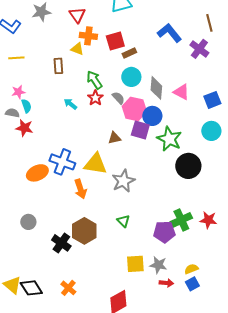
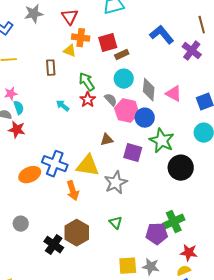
purple square: (140, 130) -> (133, 153), moved
red star: (208, 220) -> (189, 253), moved

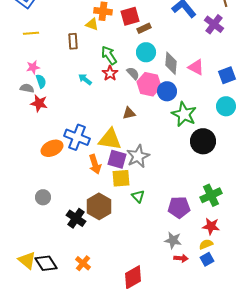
purple square: (133, 153) -> (117, 159), moved
green cross: (174, 222) -> (211, 195), moved
yellow square: (128, 266) -> (121, 178), moved

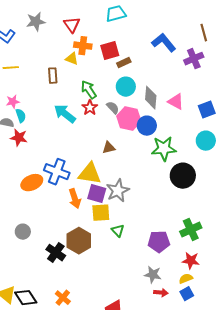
purple cross: (214, 24) -> (194, 59), turned 30
cyan arrow: (85, 79) -> (65, 114), size x1.6
green star: (184, 114) -> (164, 149), turned -30

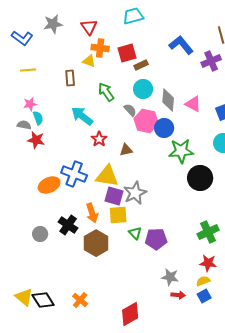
red star: (90, 108) -> (99, 139), moved
orange arrow: (75, 199) -> (92, 213), moved
purple pentagon: (159, 242) -> (156, 239), moved
black cross: (56, 253) -> (68, 225), moved

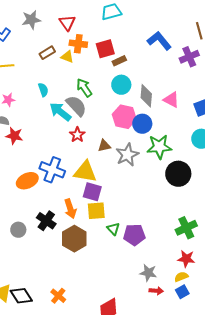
brown rectangle: (70, 78) -> (47, 53), moved, turned 63
gray semicircle: (130, 110) -> (76, 106), moved, size x1.6
cyan semicircle: (38, 118) -> (43, 90), moved
gray star: (135, 193) -> (127, 155), moved

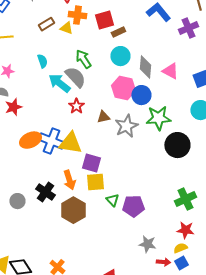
red star: (14, 136) -> (13, 107), turned -30
yellow triangle: (85, 172) -> (70, 143), moved
orange ellipse: (27, 181) -> (30, 140), moved
red arrow: (156, 291) -> (163, 262), moved

